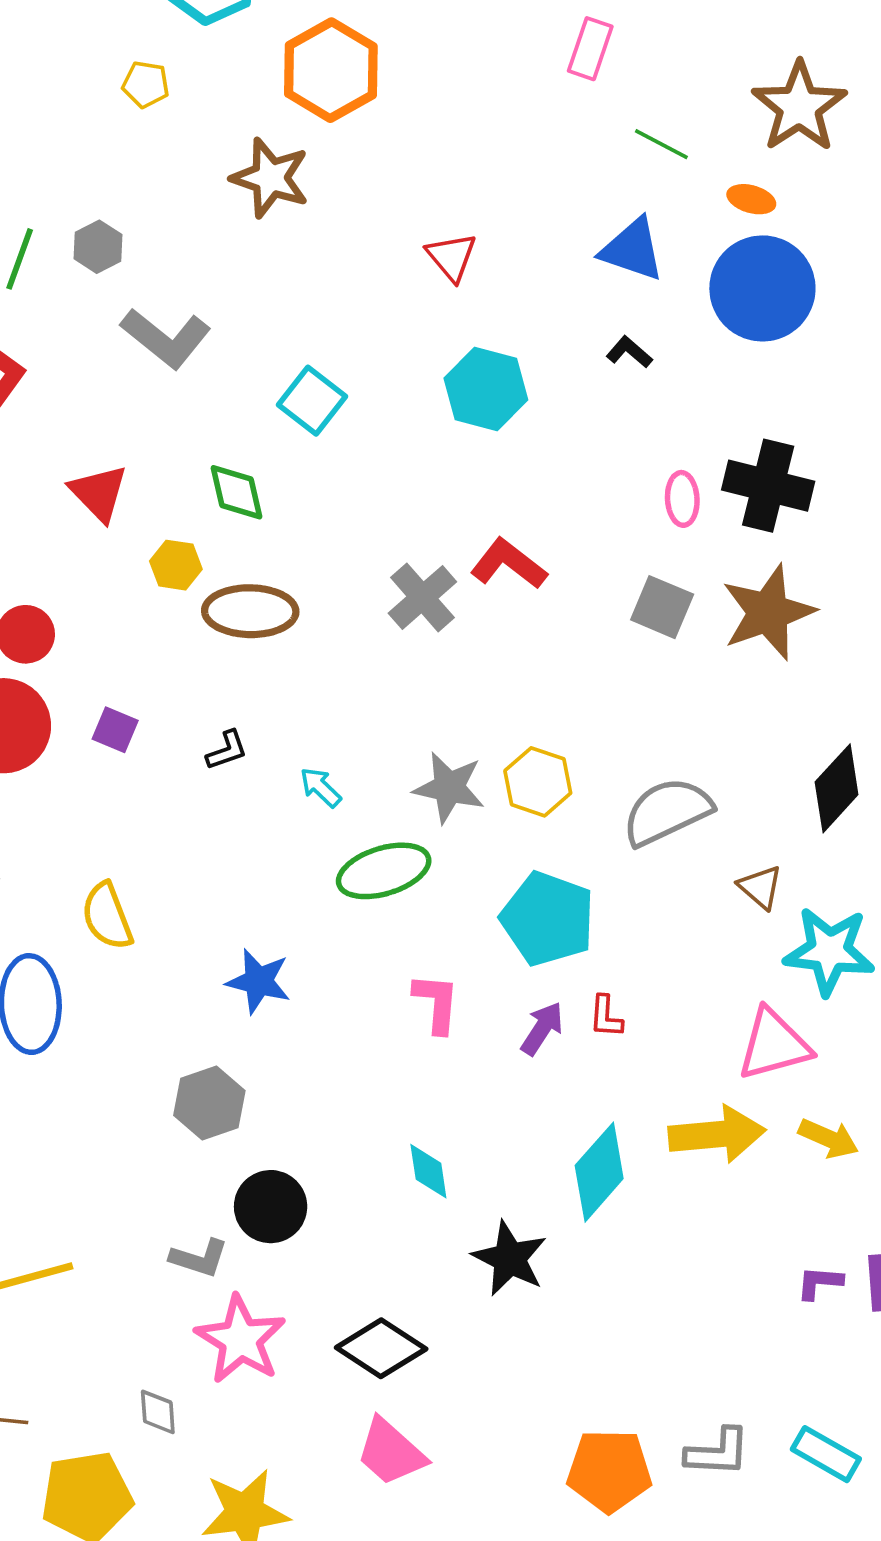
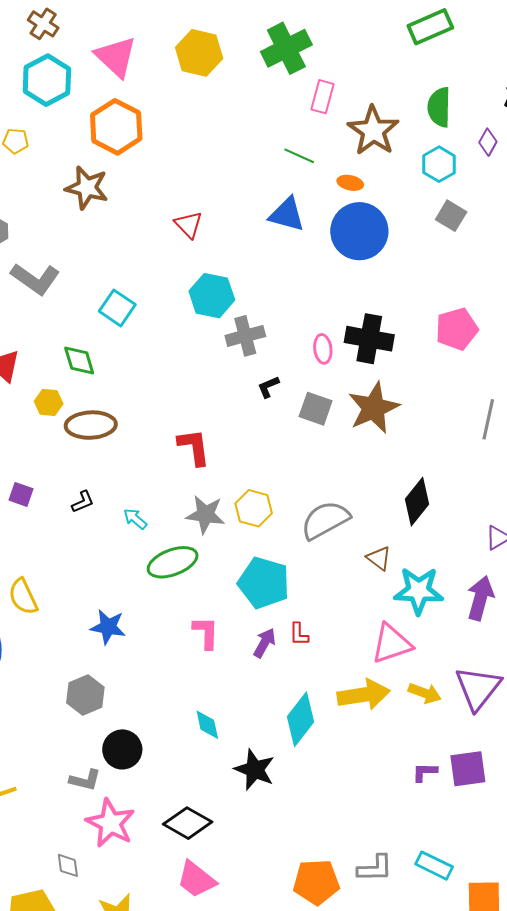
pink rectangle: (590, 49) -> (323, 97), moved
black L-shape: (629, 352) -> (268, 387), moved, turned -60
red L-shape: (509, 564) -> (194, 447), moved, turned 48
gray cross: (422, 597) -> (245, 336), moved, turned 30

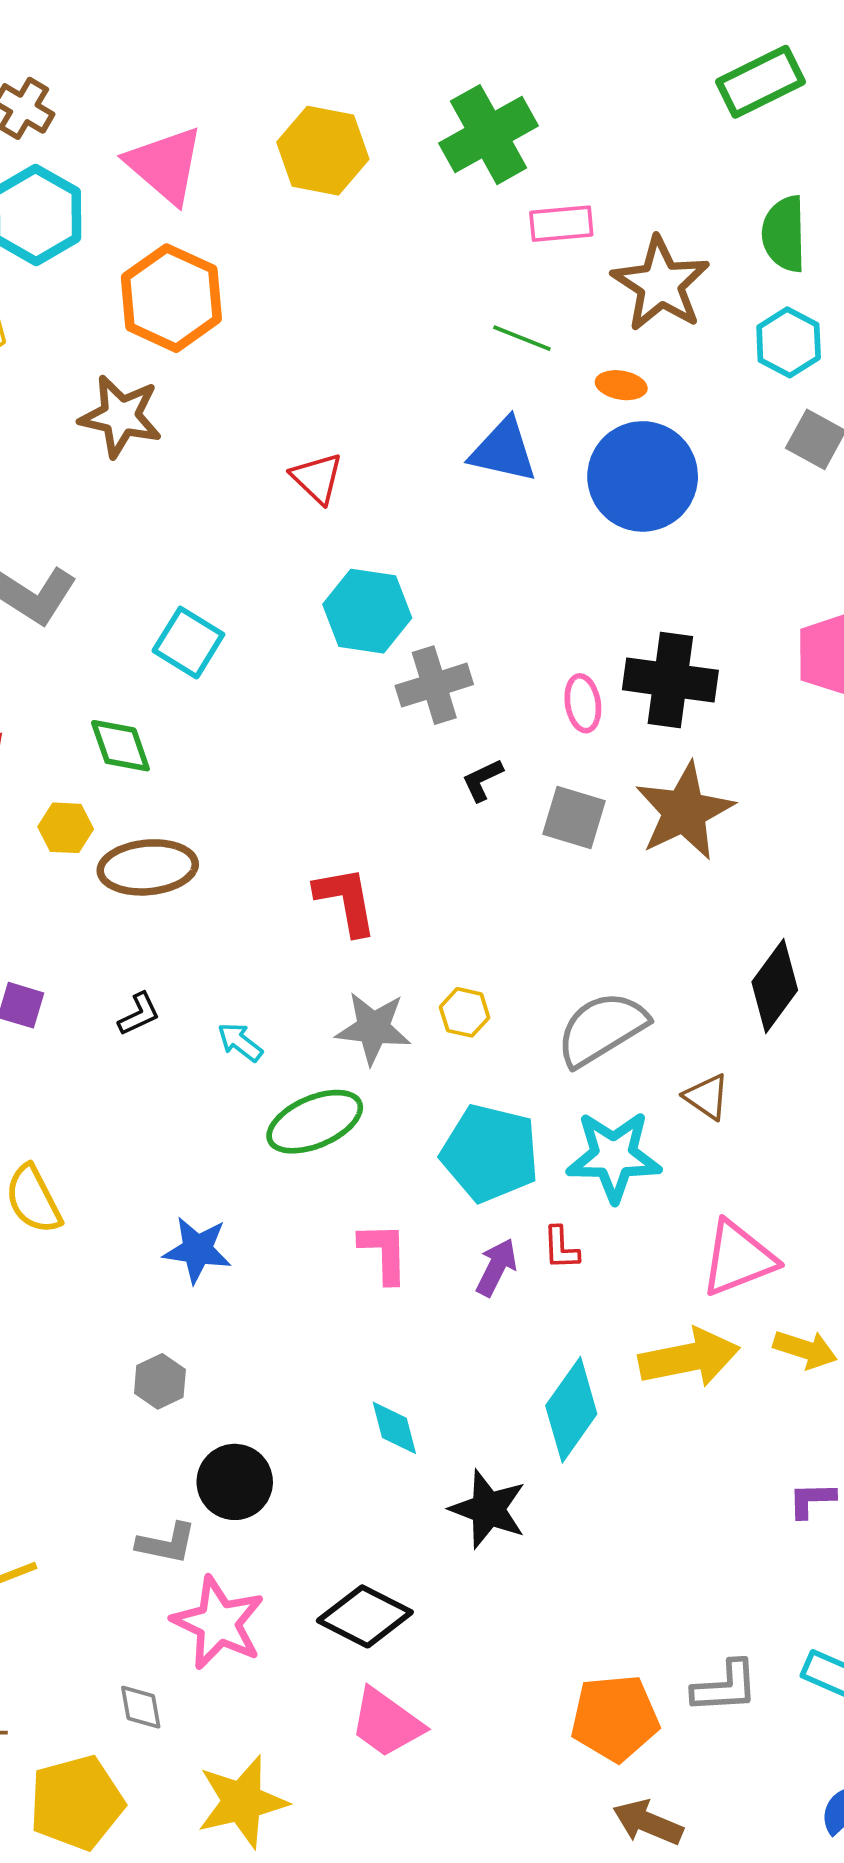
pink rectangle: (323, 97) -> (561, 224), turned 72
yellow hexagon: (254, 508) -> (465, 1012), size x0.7
cyan star: (419, 591) -> (614, 1156), moved
gray hexagon: (85, 695) -> (160, 1381), size x0.7

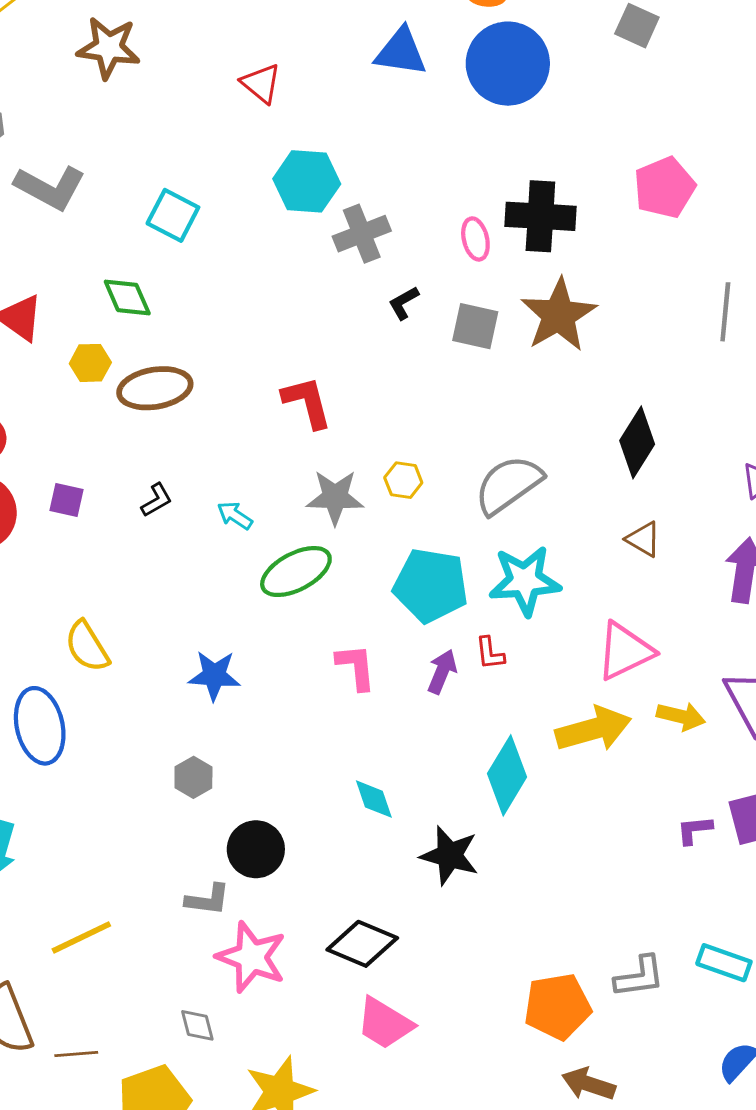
brown triangle: (707, 1097) -> (643, 539), moved

